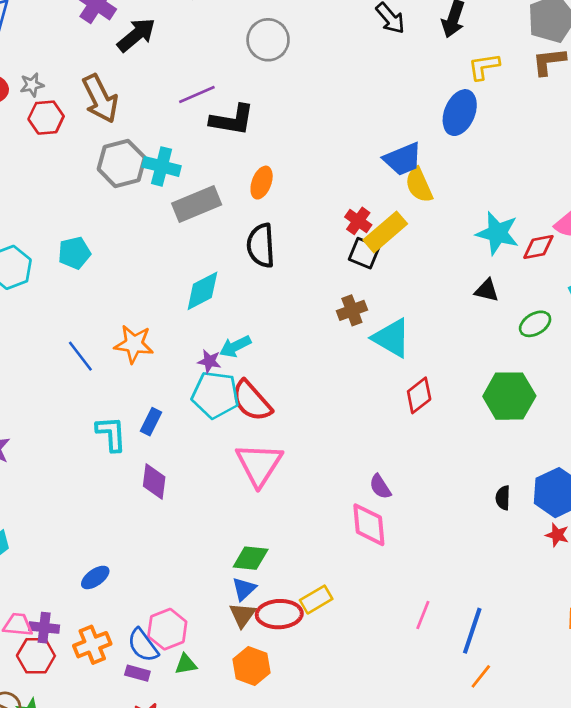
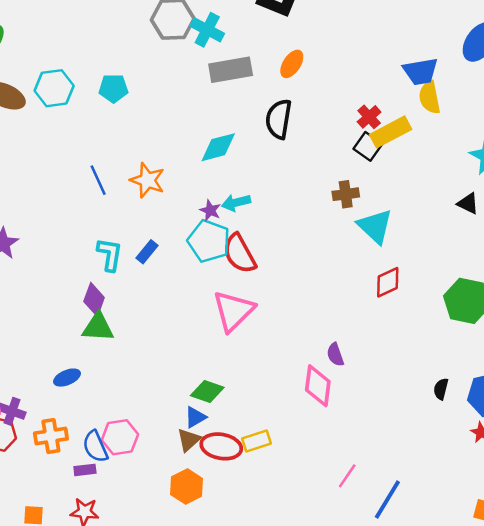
purple diamond: (154, 481) -> (94, 299), moved
green triangle: (186, 664) -> (98, 327), moved, size x1.6
purple rectangle: (137, 673) -> (85, 470), turned -35

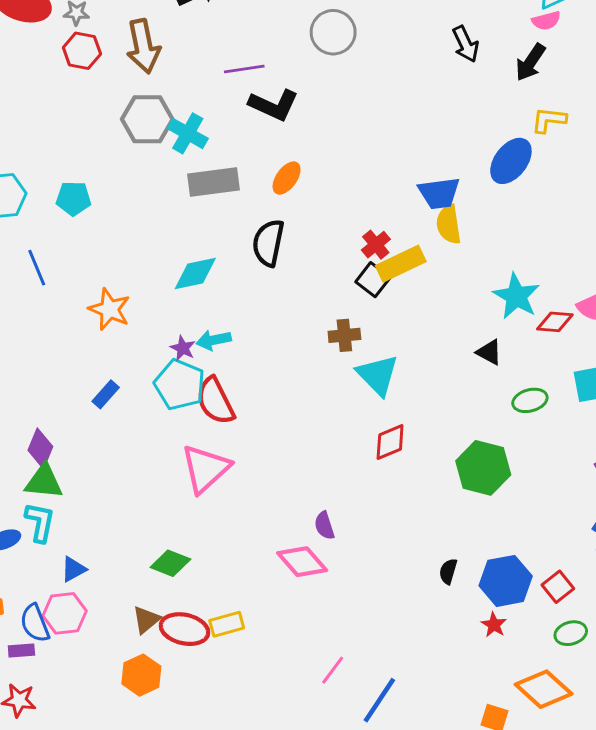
blue line: (98, 180) -> (37, 268), moved
cyan L-shape: (110, 255) -> (40, 522), moved
pink diamond: (318, 386) -> (302, 562), turned -51
blue triangle: (195, 417) -> (73, 569), moved

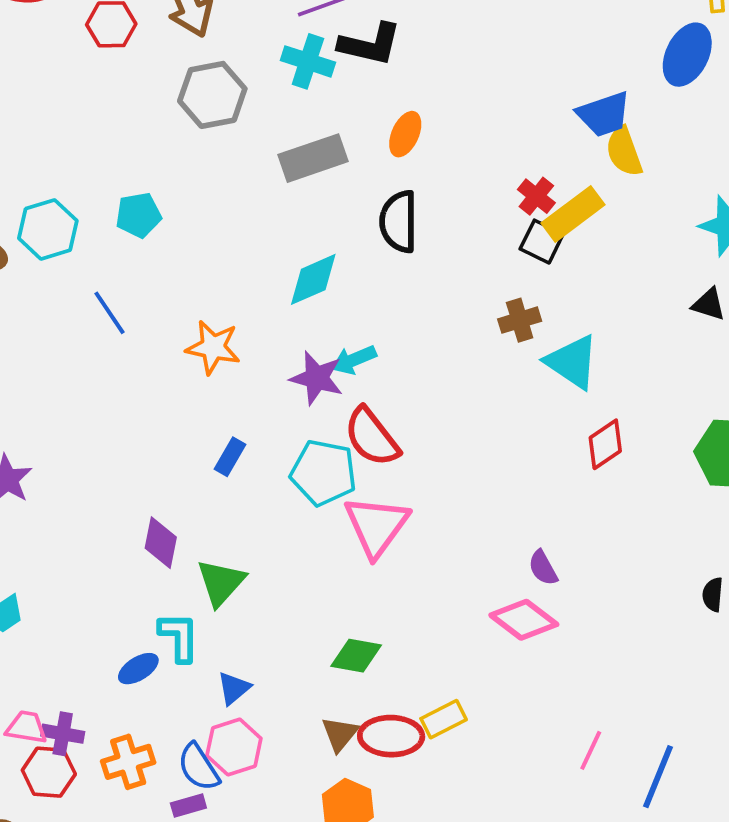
cyan cross: (188, 133) -> (308, 61), moved
purple star: (183, 348) -> (317, 378), size x1.6
cyan pentagon: (180, 385) -> (323, 473), moved
green triangle: (44, 481) -> (221, 582), moved, turned -42

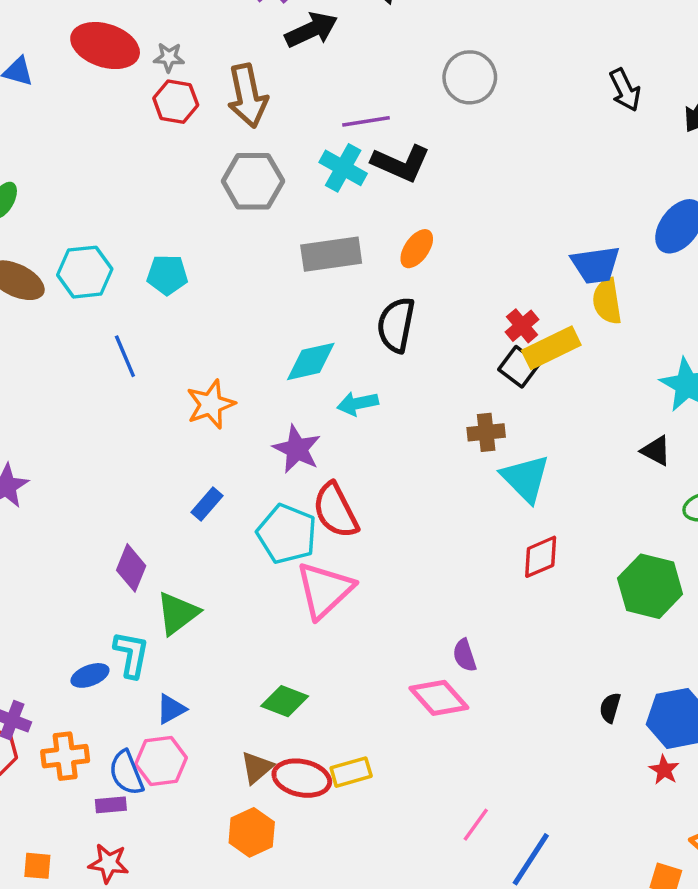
orange star: (213, 347) -> (211, 404), turned 30
cyan arrow: (354, 360) -> (358, 403), moved

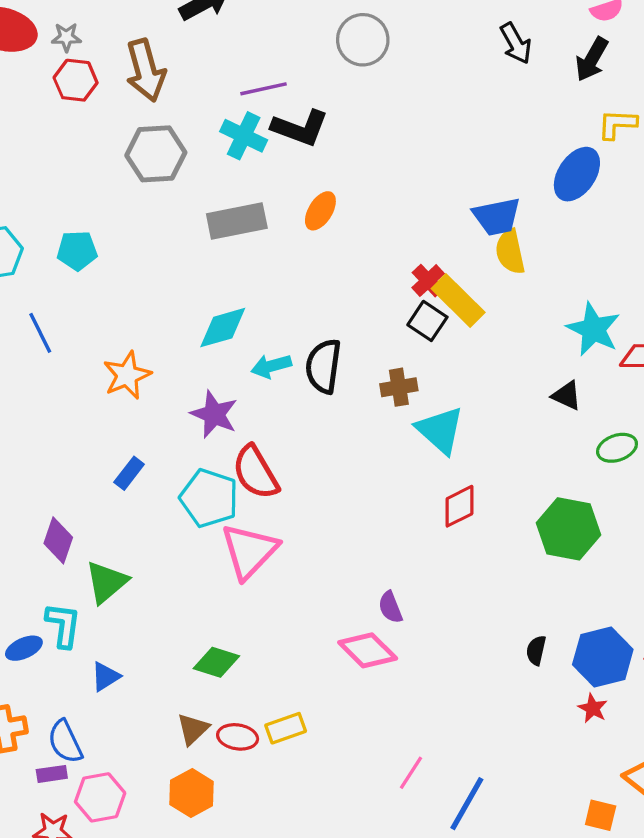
black semicircle: (396, 325) -> (323, 366), moved
yellow rectangle: (551, 348) -> (458, 300), turned 74
pink hexagon: (161, 761) -> (100, 797), moved
red ellipse: (302, 778) -> (238, 737), size x0.7

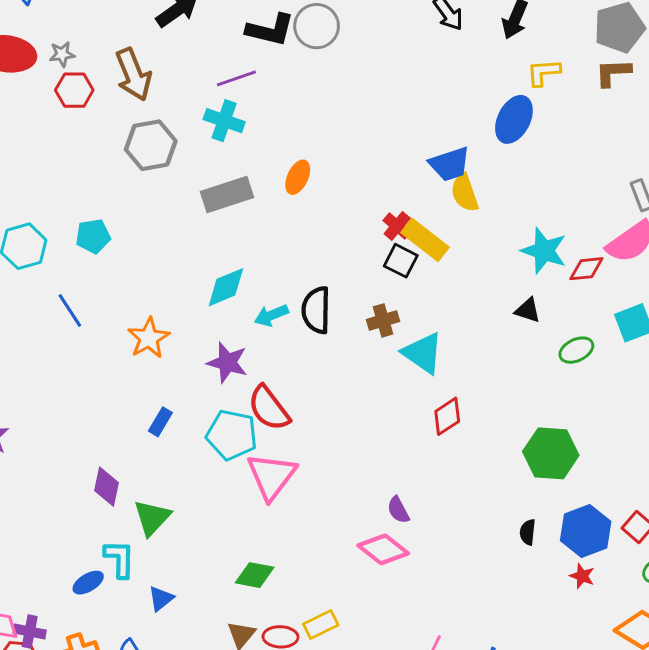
black L-shape: (300, 128) -> (270, 30), moved
green hexagon: (568, 529) -> (551, 453), moved

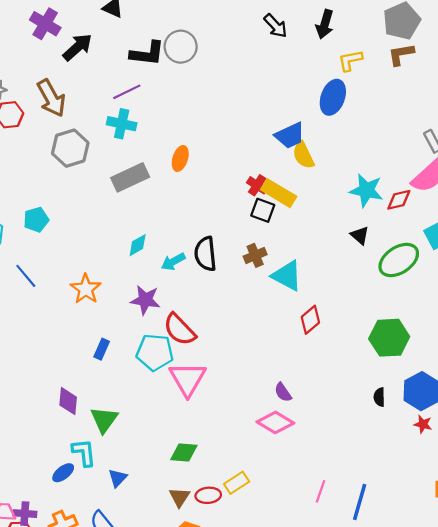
cyan diamond: (226, 287) -> (138, 245), size x0.7
black triangle: (528, 310) -> (360, 235), turned 30
green ellipse: (576, 350) -> (399, 260), size x1.6

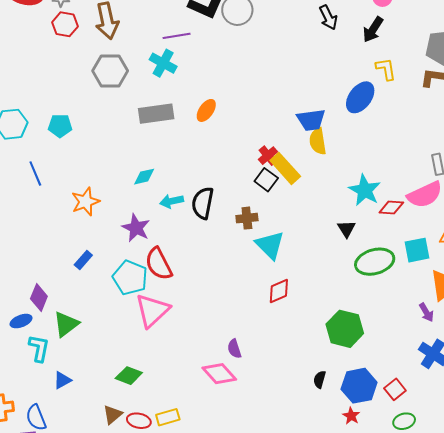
yellow L-shape: (350, 60) -> (386, 69), turned 75
blue ellipse: (63, 473) -> (21, 321), moved

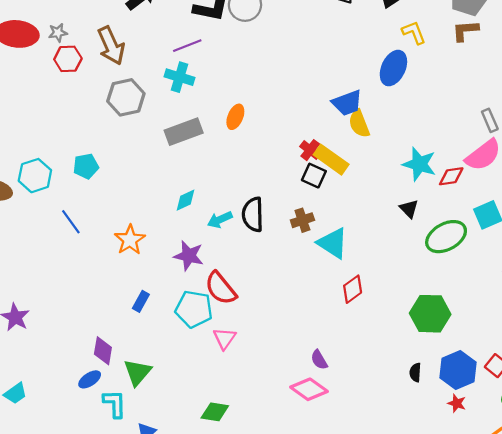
pink triangle: (152, 310) -> (225, 338), size x0.6

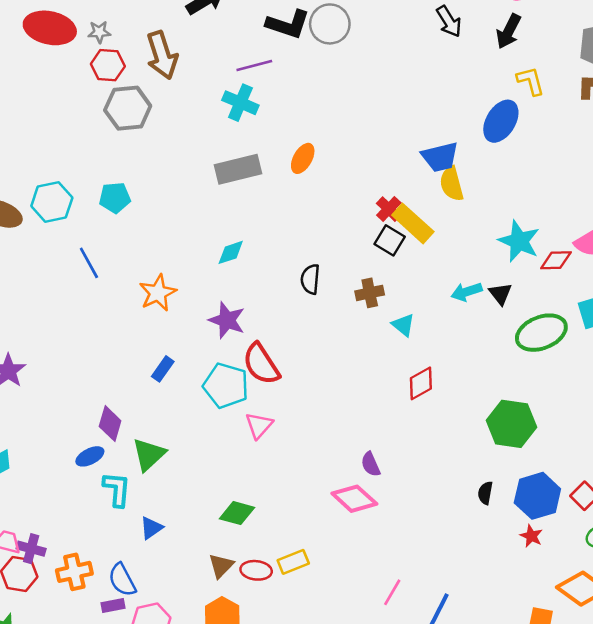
gray hexagon: (126, 97) -> (128, 108), moved
black semicircle: (253, 214) -> (310, 279), size x0.7
cyan arrow: (220, 220) -> (467, 292), moved
cyan triangle: (333, 243) -> (403, 325), size x0.6

